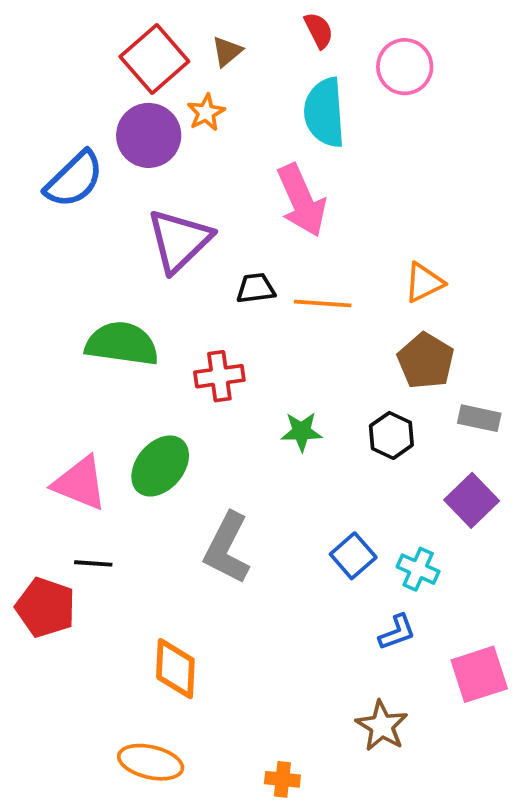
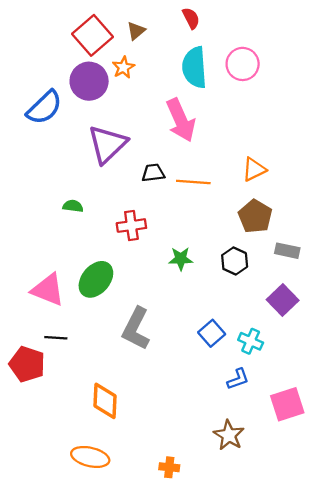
pink circle: (405, 67) -> (243, 64), moved
green semicircle: (122, 344) -> (73, 206), size x0.5

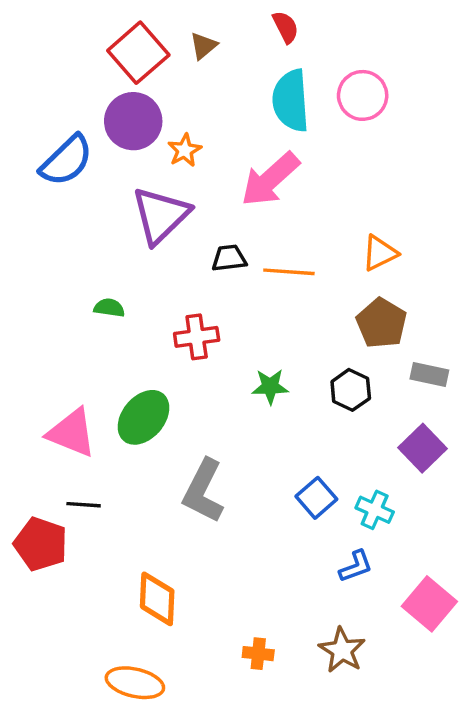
orange star: (123, 67) -> (185, 150), moved
pink arrow: (181, 120) -> (270, 179), turned 72
pink square: (287, 404) -> (429, 604), turned -32
orange cross: (169, 467) -> (258, 654), moved

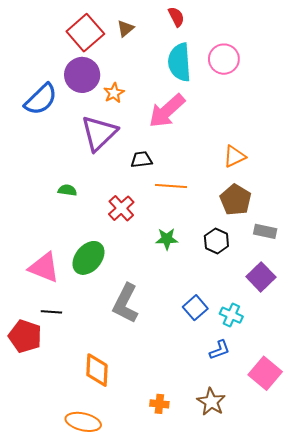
orange line: (289, 272) -> (171, 186), moved
red cross: (197, 337) -> (121, 208), turned -35

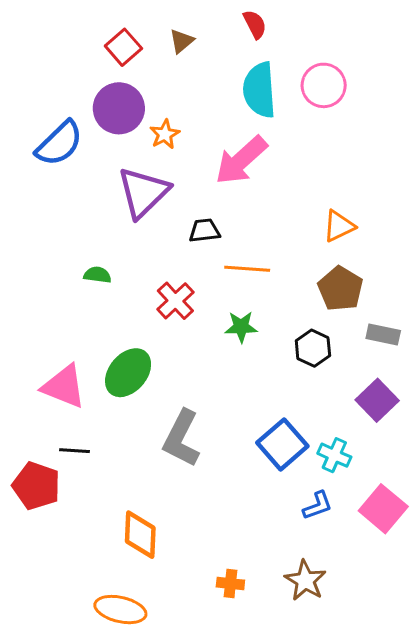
red square: (85, 33) -> (123, 47), size x0.7
green star: (167, 239) -> (241, 327), moved
blue square: (195, 308) -> (282, 444), size x1.4
pink square: (265, 373) -> (383, 509), moved

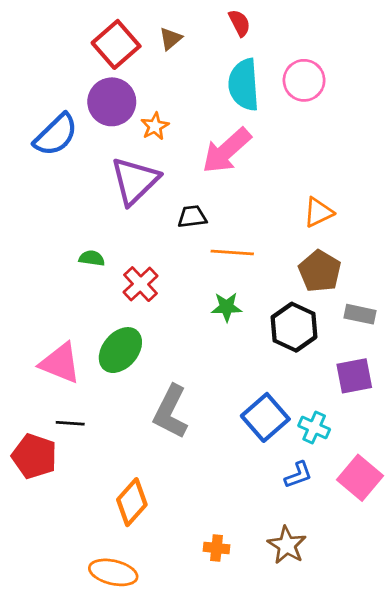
red square: (123, 47) -> (116, 44), size x1.4
red cross: (175, 301) -> (140, 284), moved
black hexagon: (313, 348) -> (294, 327), size x1.4
purple square: (377, 400) -> (354, 376), turned 33
orange diamond: (140, 535) -> (132, 502), turned 39

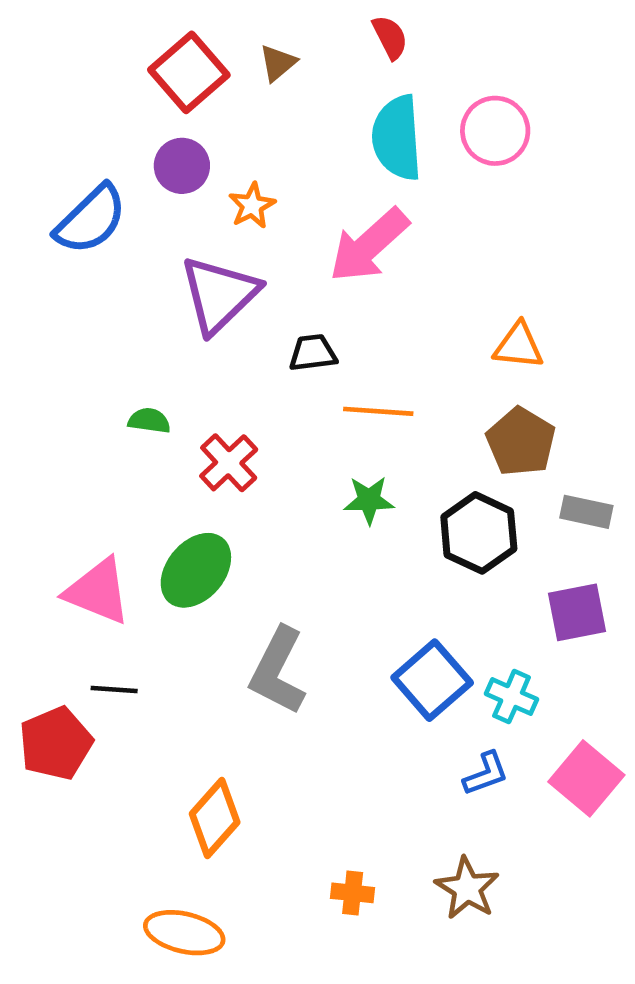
purple circle: (112, 102) -> (182, 166), size x0.7
orange triangle: (318, 212) -> (519, 346), turned 32
red pentagon: (34, 456) -> (56, 743), turned 30

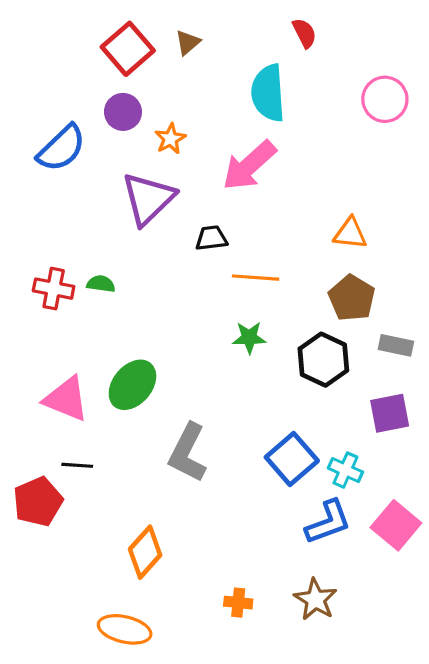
red semicircle: (390, 37) -> (304, 33), moved
pink circle: (495, 131) -> (385, 99), moved
red cross: (229, 463) -> (54, 289), moved, turned -36
blue L-shape: (486, 774) -> (328, 522), size x1.5

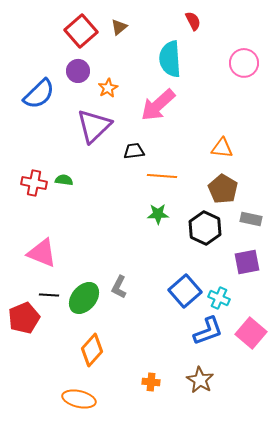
green ellipse: (132, 385) -> (84, 298), moved
gray L-shape: (188, 453) -> (119, 287), size x0.6

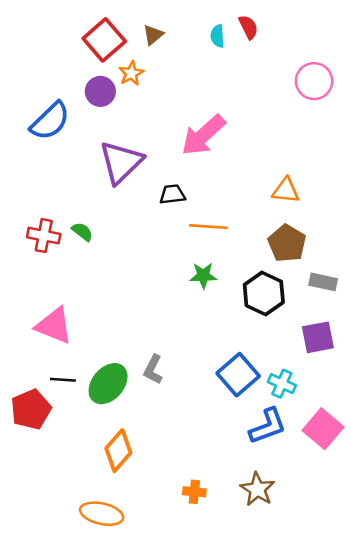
cyan semicircle: (170, 59) -> (217, 36), moved, size x0.5
orange star: (108, 88) -> (131, 73), moved
green semicircle: (64, 180) -> (82, 232), turned 30

